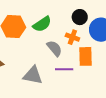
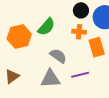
gray semicircle: (54, 48) -> (58, 56), moved
purple line: (64, 69) -> (80, 75), moved

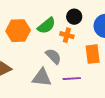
black circle: (81, 10) -> (74, 17), moved
orange cross: (79, 32) -> (67, 35), moved

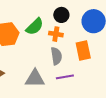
gray semicircle: (53, 56) -> (56, 56), moved, turned 42

